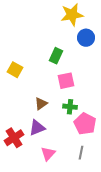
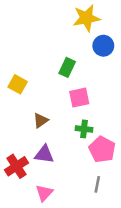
brown triangle: (41, 104) -> (41, 121), moved
purple triangle: (37, 128) -> (44, 154), turned 30
pink triangle: (48, 154) -> (44, 193), moved

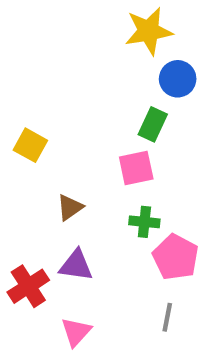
green rectangle: (67, 67) -> (153, 124), moved

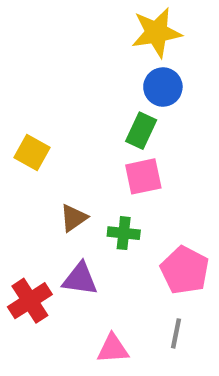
blue circle: (178, 79) -> (163, 87), moved
green rectangle: (153, 124) -> (141, 131), moved
green cross: (144, 222) -> (124, 233), moved
pink triangle: (76, 332) -> (113, 349), moved, turned 44

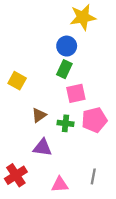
blue circle: (163, 87) -> (67, 46), moved
green rectangle: (141, 131) -> (64, 69), moved
pink pentagon: (185, 270) -> (94, 120), moved, turned 30
red cross: (30, 301) -> (16, 175), moved

